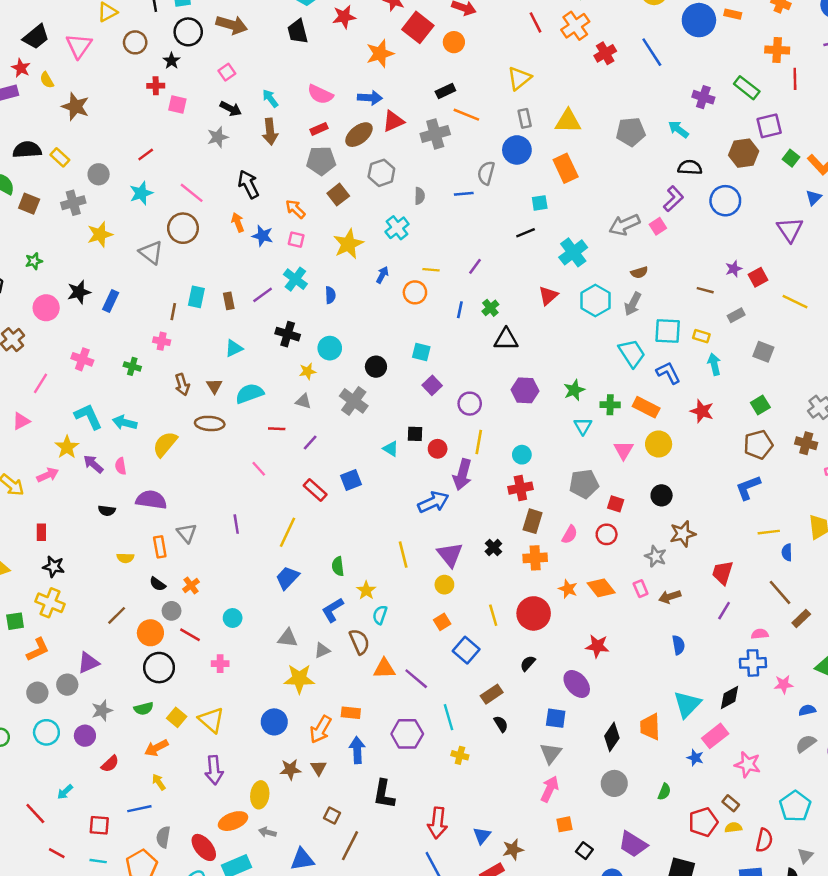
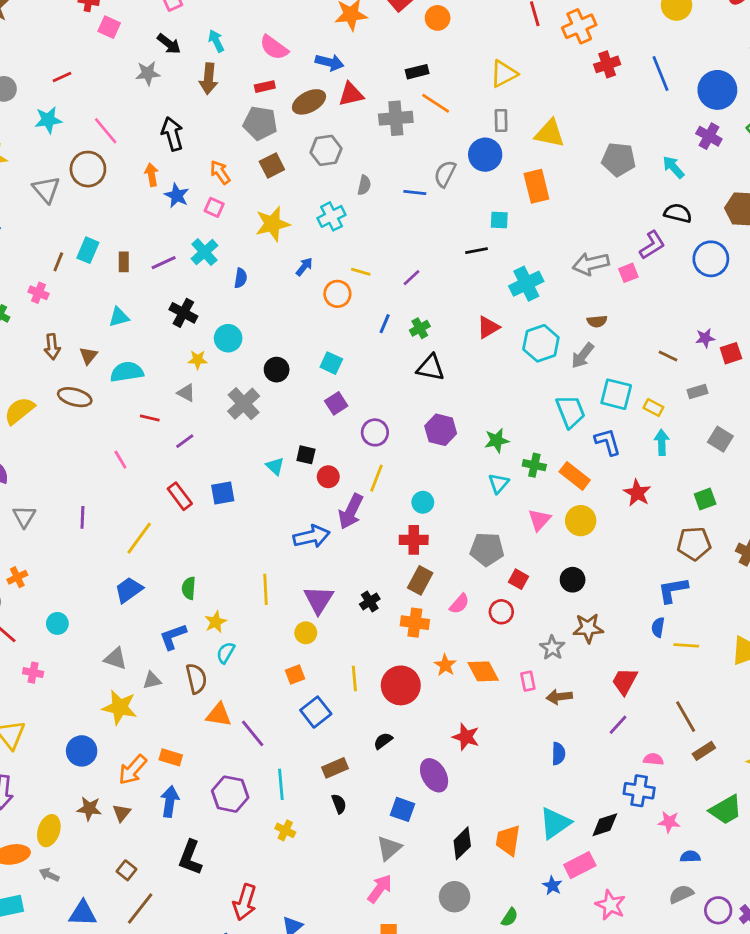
blue circle: (699, 20) -> (717, 90), moved
blue semicircle: (787, 552) -> (658, 627), moved

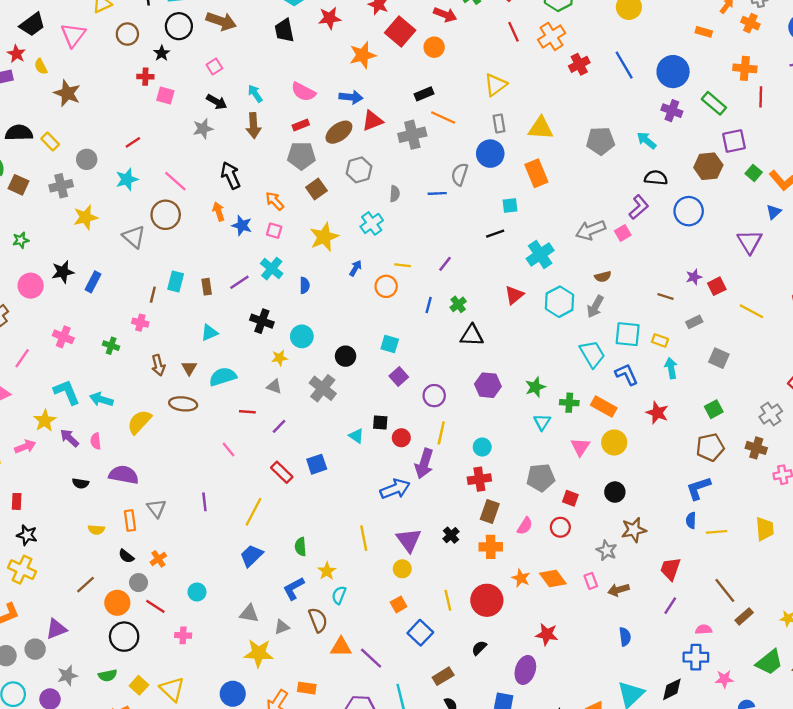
purple ellipse: (434, 775) -> (525, 670), turned 56

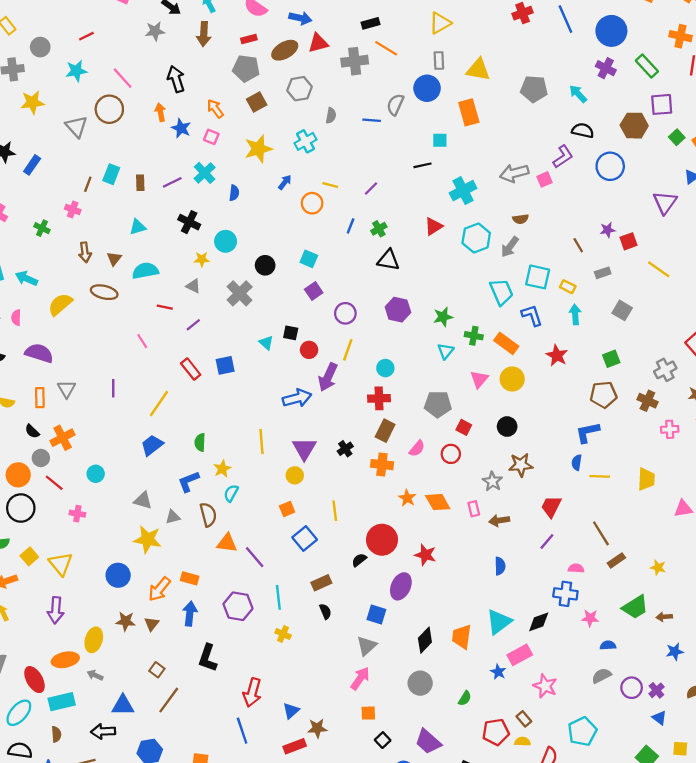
brown line: (666, 296) -> (578, 245), turned 35
orange cross: (158, 559) -> (63, 438), size x1.5
red circle: (487, 600) -> (382, 540), moved

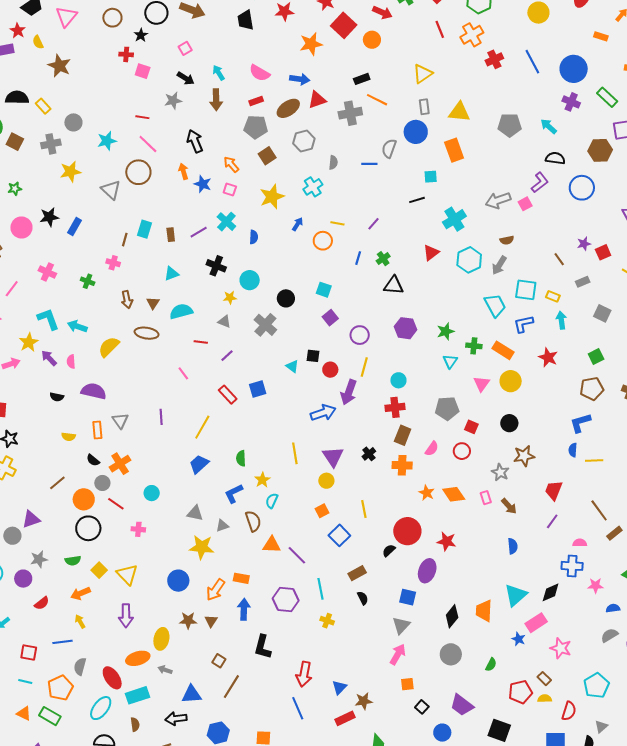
red line: (86, 36) -> (142, 117), moved, turned 40
blue L-shape: (532, 315) -> (523, 324), turned -80
brown arrow: (499, 521) -> (509, 506), turned -120

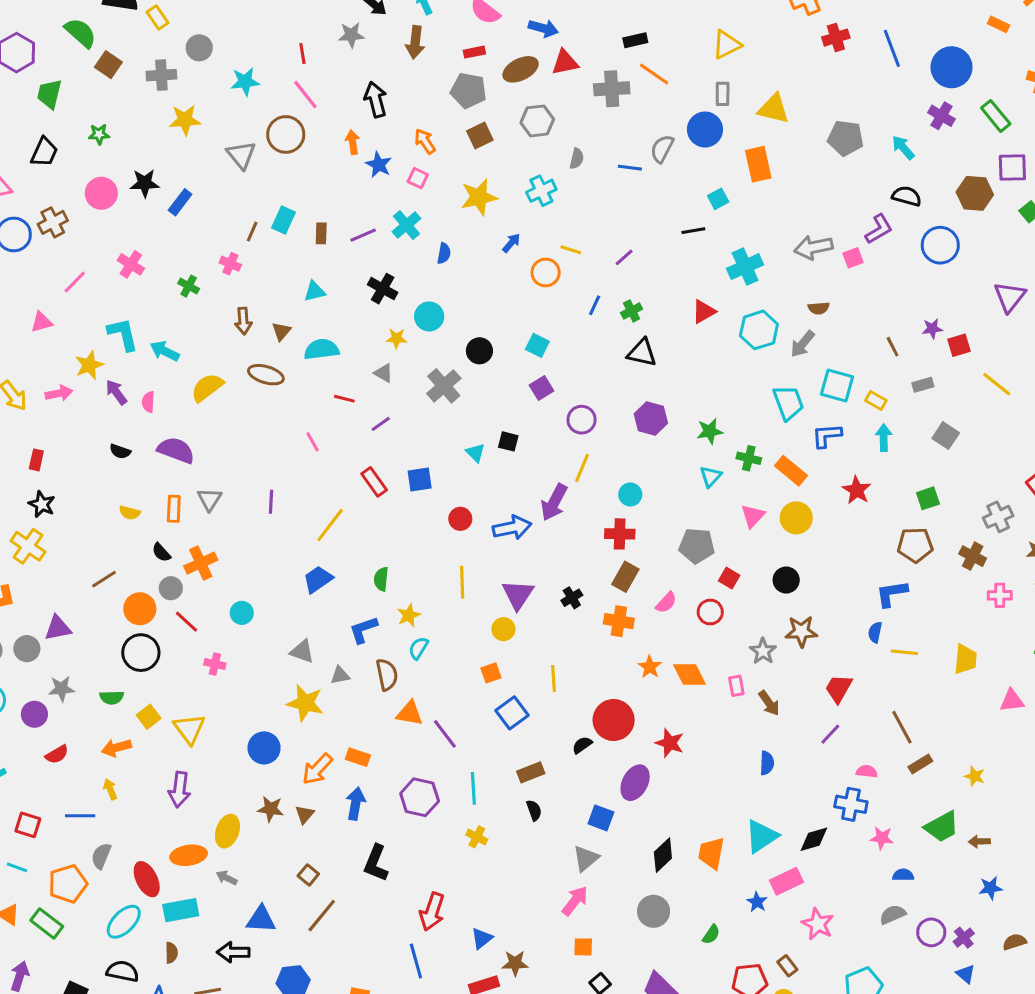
red line: (142, 117) -> (302, 54), turned 64
cyan square: (431, 177) -> (718, 199), turned -32
red circle: (330, 370) -> (460, 519), moved

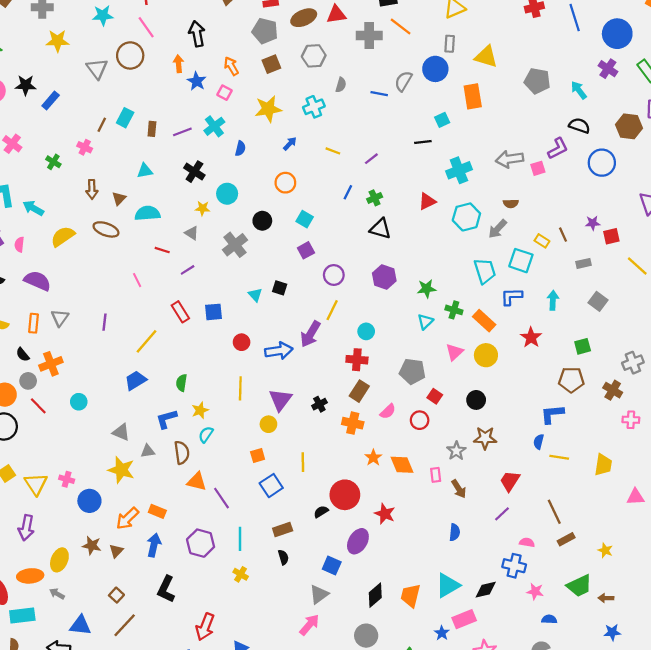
orange circle: (546, 272) -> (285, 183), moved
yellow rectangle: (876, 400) -> (542, 241), moved
pink cross: (215, 664) -> (67, 479), moved

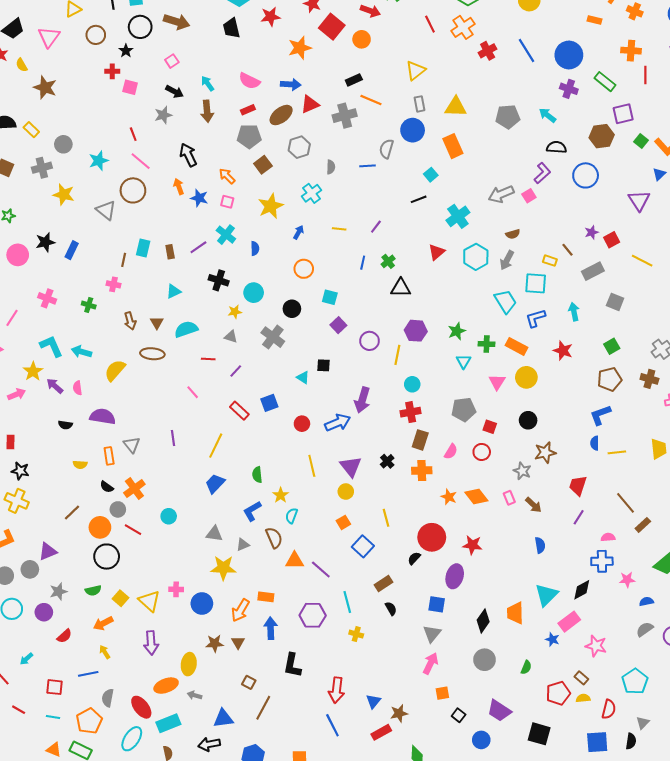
yellow star: (57, 41) -> (64, 194), turned 30
gray rectangle: (583, 263) -> (593, 271), size x1.5
yellow line: (332, 310) -> (397, 355), moved

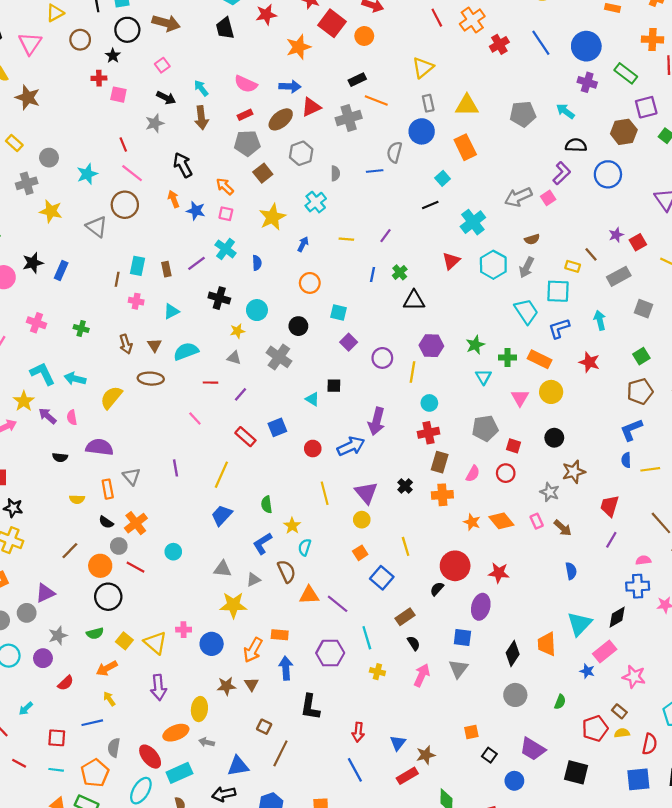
pink cross: (114, 284) -> (136, 301), moved
pink arrow: (431, 663) -> (422, 675), moved
red arrow: (337, 690) -> (358, 732), size x0.7

